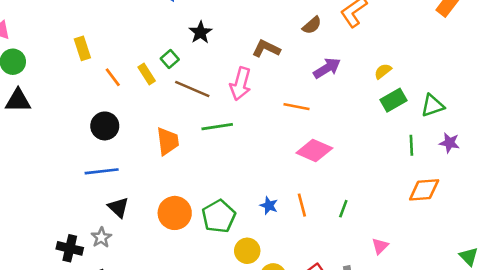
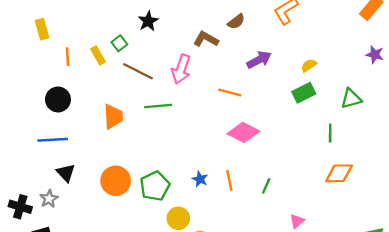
brown semicircle: (312, 25) -> (236, 22), moved
orange line: (113, 77) -> (68, 57), turned 30
green rectangle: (393, 100) -> (304, 93), moved
purple star: (449, 143) -> (375, 55), moved

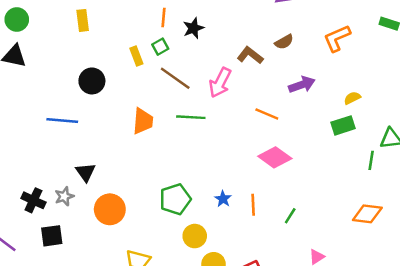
orange line: (68, 57) -> (164, 18), moved
black circle: (58, 99) -> (92, 81), moved
green line: (330, 133) -> (371, 160), moved
blue line: (53, 140) -> (62, 120), moved
orange circle: (116, 181) -> (110, 209), moved

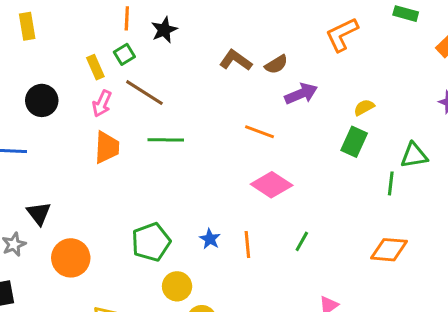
brown semicircle: (284, 42) -> (276, 64), moved
pink arrow: (220, 83) -> (102, 104), moved, size x0.7
green rectangle: (343, 125) -> (354, 142), turned -45
green line: (290, 216) -> (302, 241), moved

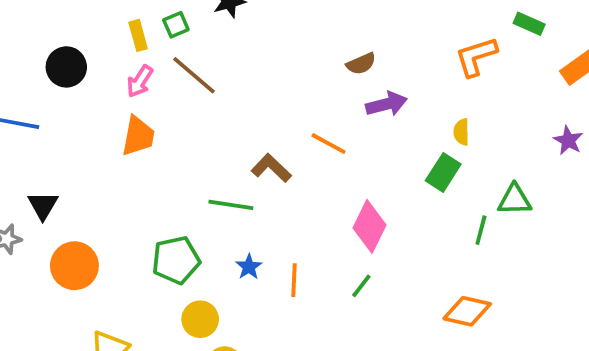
orange L-shape: (342, 34) -> (476, 57), moved
brown L-shape: (236, 60) -> (271, 168), moved
yellow semicircle: (364, 107) -> (461, 132), turned -70
green line: (166, 140) -> (231, 205), moved
pink diamond: (272, 185) -> (370, 226), moved, turned 75

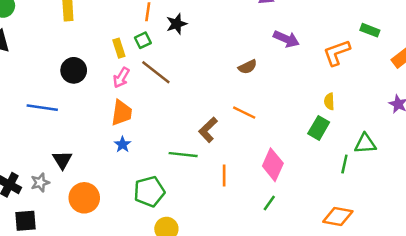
brown semicircle: (361, 64) -> (248, 67), moved
purple arrow: (386, 104) -> (286, 39), moved, turned 40
brown L-shape: (271, 168) -> (208, 130), turned -85
blue star: (249, 267) -> (123, 144), moved
orange line: (294, 280) -> (224, 175), moved

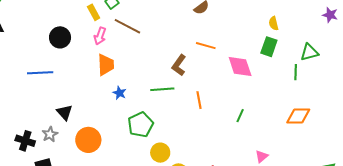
blue star: (123, 144) -> (119, 93), moved
pink diamond: (273, 165) -> (240, 67), moved, turned -32

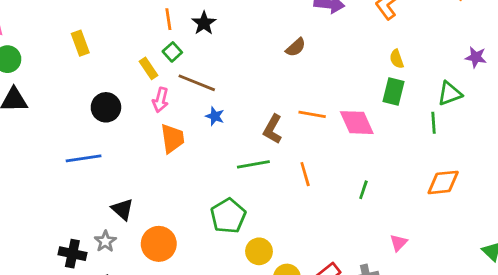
purple star: (330, 15) -> (476, 57), moved
orange line: (206, 46) -> (312, 114), moved
blue star: (119, 93) -> (215, 116), moved

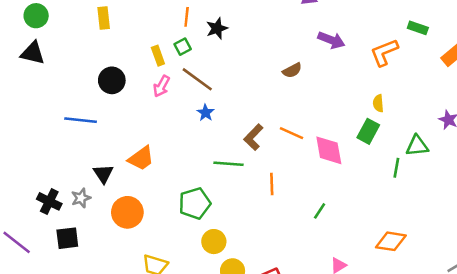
orange trapezoid: (172, 138) -> (141, 158), moved, turned 48
orange diamond: (443, 182) -> (391, 241), moved

